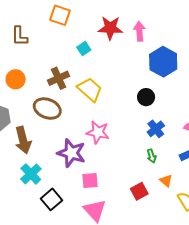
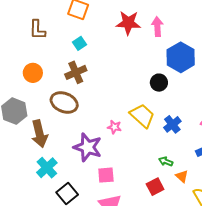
cyan square: (84, 49) -> (80, 43), moved
yellow trapezoid: (90, 89) -> (142, 116), moved
black circle: (146, 97) -> (159, 83), moved
pink star: (98, 132) -> (114, 127), size x0.6
green arrow: (151, 156) -> (166, 161), moved, turned 128

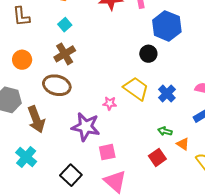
cyan cross: (47, 168) -> (26, 157), moved

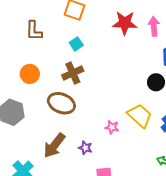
brown arrow: (36, 119) -> (54, 145), moved, turned 52
purple star: (86, 127) -> (85, 148), size x0.5

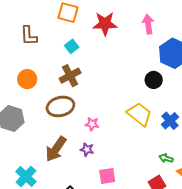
red star: (125, 23) -> (105, 24), moved
brown ellipse: (61, 103) -> (60, 106), turned -32
pink star: (112, 127) -> (92, 124), moved

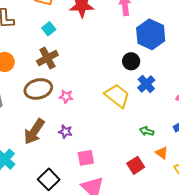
blue cross: (170, 121) -> (146, 84), moved
pink star: (92, 124) -> (66, 96), moved
green arrow: (166, 158) -> (147, 131), moved

